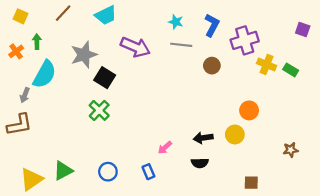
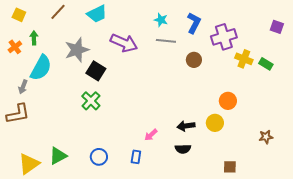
blue rectangle: (148, 172) -> (136, 157), turned 32

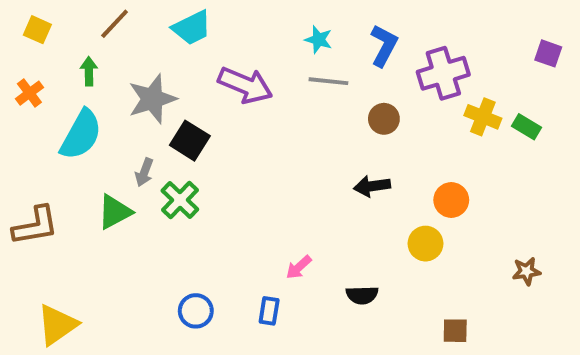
green arrow: (34, 38) -> (89, 71), moved
gray arrow: (23, 87) -> (144, 172), moved
black arrow: (186, 126) -> (372, 186), moved
green triangle: (58, 156) -> (115, 212), moved

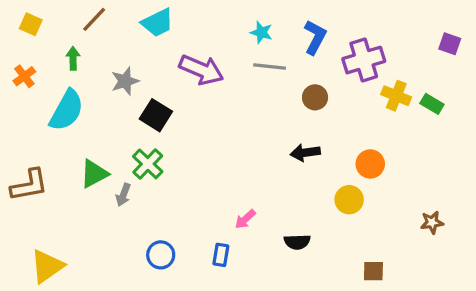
gray star: (152, 99) -> (125, 81), size x0.7
gray arrow: (144, 172) -> (123, 195), moved

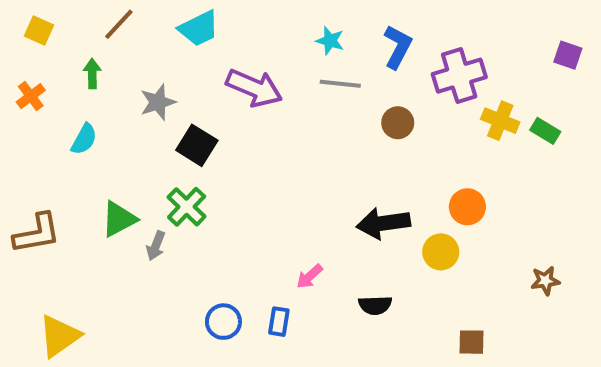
cyan semicircle: (67, 110) -> (84, 139), size x0.6
black arrow: (305, 153) -> (383, 223), moved, size x1.4
blue circle: (161, 255) -> (223, 322), moved

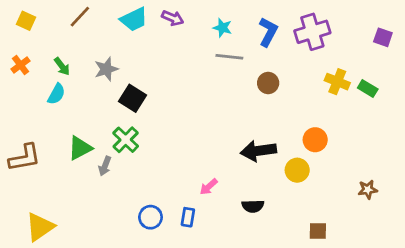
green arrow: (92, 74) -> (62, 66), moved, turned 144
purple cross: (459, 76) -> (312, 32), moved
purple arrow: (254, 88) -> (173, 18), moved, size x0.6

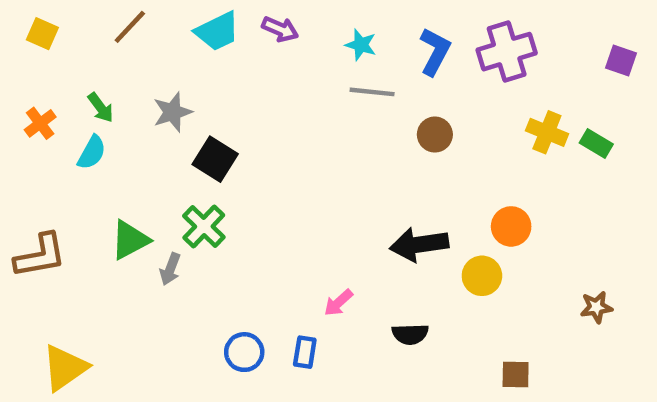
orange cross: (20, 65) -> (40, 123), moved

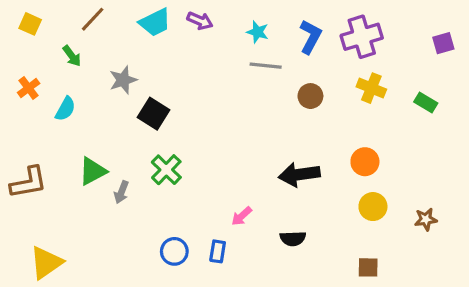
purple square: (621, 61) -> (443, 43), turned -35
green arrow: (101, 108) -> (72, 56), moved
yellow cross: (547, 132) -> (371, 88), moved
green cross: (204, 226) -> (166, 170), moved
yellow circle: (482, 276) -> (373, 207), moved

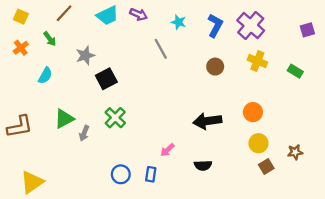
purple cross: (362, 37) -> (251, 25), turned -32
gray line: (266, 66) -> (161, 49), moved, turned 55
orange cross: (29, 88) -> (21, 48), moved
black square: (153, 114) -> (106, 79), turned 30
brown square: (368, 267) -> (266, 167), moved, turned -32

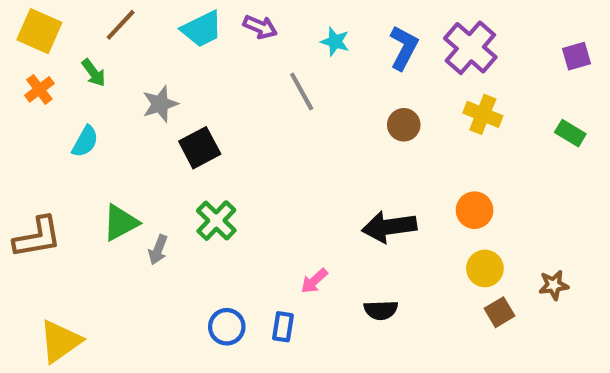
yellow square: (21, 17) -> (39, 31), size x1.5
green rectangle: (295, 71) -> (570, 133), moved

